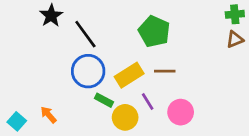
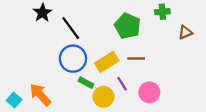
green cross: (235, 14) -> (162, 12), moved
brown triangle: (235, 39) -> (185, 32), moved
orange arrow: (48, 115) -> (40, 95), size x1.6

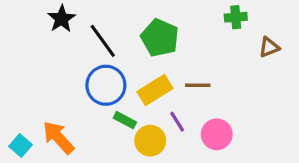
green pentagon: (127, 26) -> (160, 38), moved

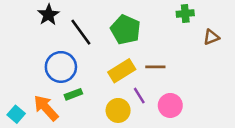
blue circle: (106, 85) -> (61, 67), moved
green rectangle: (125, 120) -> (73, 94), moved, turned -49

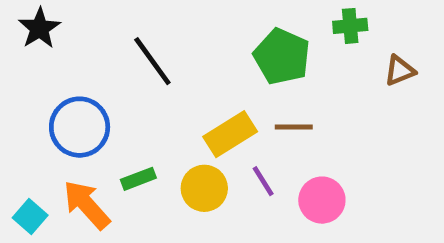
black star: (48, 15) -> (40, 28), moved
green pentagon: (126, 30) -> (282, 56), moved
blue circle: (61, 67) -> (80, 127), moved
yellow circle: (118, 110) -> (204, 188), moved

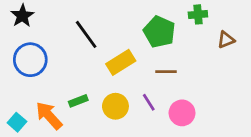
blue circle: (80, 127) -> (30, 60), moved
yellow rectangle: (230, 134) -> (121, 62), moved

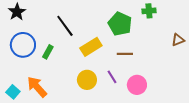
brown triangle: (226, 40) -> (178, 40), moved
green rectangle: (78, 101) -> (48, 52), moved, turned -40

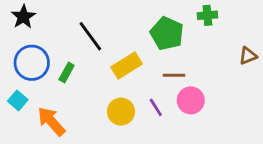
pink circle: (137, 85) -> (191, 100), moved
cyan square: (13, 92) -> (18, 100), moved

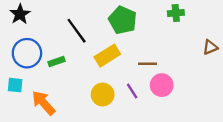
green pentagon: (167, 33) -> (123, 20), moved
green rectangle: (67, 73) -> (57, 61), turned 42
cyan square: (18, 100) -> (15, 85), turned -35

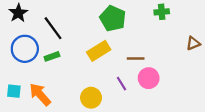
black line: (77, 31) -> (53, 28), moved
cyan square: (15, 85) -> (14, 91), moved
yellow circle: (103, 95) -> (91, 98), moved

